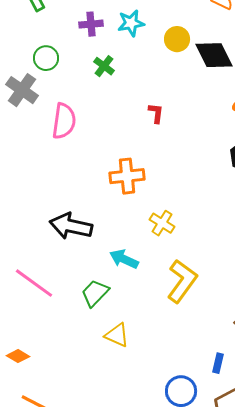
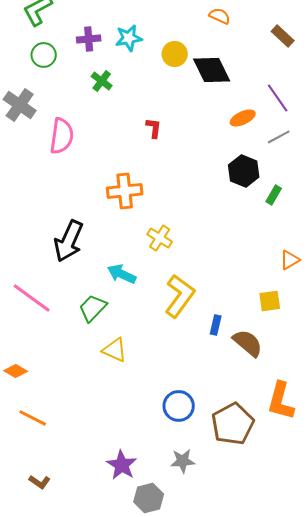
green circle: (46, 58) -> (44, 55), moved
black arrow: (71, 226) -> (69, 241), turned -78
blue rectangle: (218, 363) -> (216, 325), moved

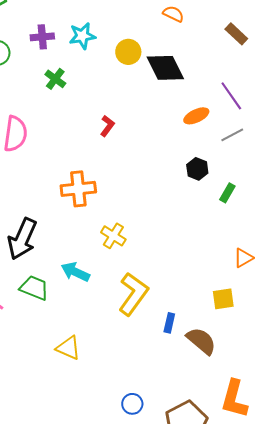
red L-shape: (154, 128) -> (107, 126), turned 30
black hexagon: (244, 171) -> (197, 169), size x0.7
green trapezoid: (93, 308) -> (34, 288), moved, turned 68
blue circle: (179, 406) -> (132, 404), size x0.7

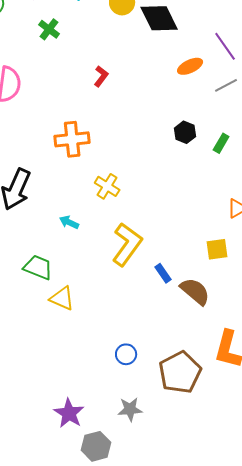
black hexagon: (197, 169) -> (185, 132), moved
cyan arrow: (75, 272) -> (69, 222), size x0.7
green trapezoid: (34, 288) -> (38, 267), moved
blue rectangle: (169, 323) -> (163, 273), turned -48

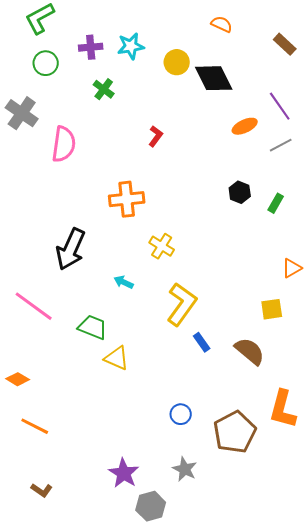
blue rectangle: (163, 273) -> (202, 342), moved
gray star: (130, 409) -> (185, 469), turned 30

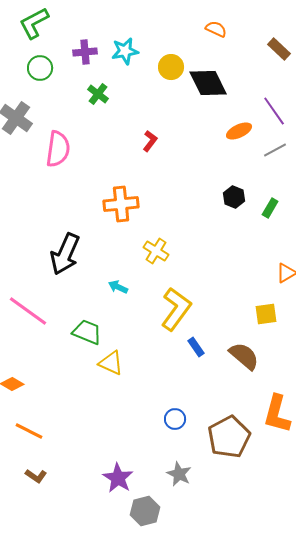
brown L-shape: (42, 490) -> (36, 476), moved

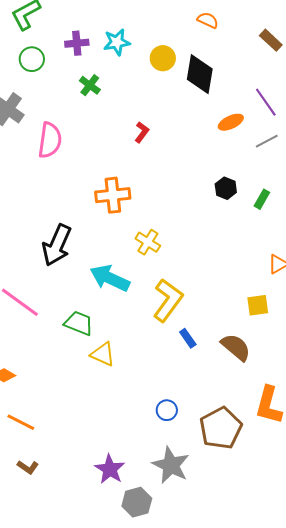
black diamond: (208, 83) -> (200, 74), turned 36
cyan arrow: (118, 287) -> (110, 278), size x2.0
gray star: (179, 474) -> (171, 465), size x1.5

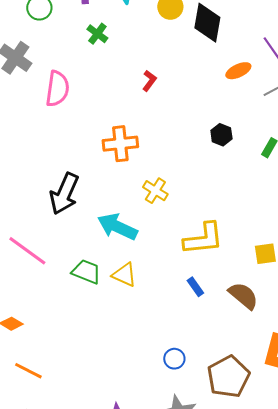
black hexagon: (226, 188) -> (221, 135), moved
yellow L-shape: (168, 300) -> (203, 239), moved, turned 48
yellow triangle: (103, 354) -> (124, 275), moved

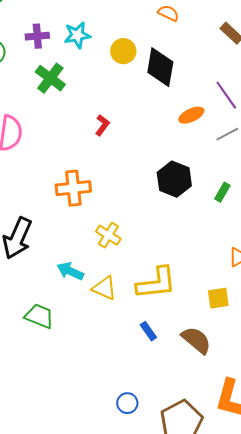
green cross: (97, 34) -> (50, 78), size x1.4
black hexagon: (221, 135) -> (174, 179), size x1.6
cyan arrow: (117, 227) -> (70, 271), size x0.7
yellow triangle: (124, 275) -> (104, 288), moved

